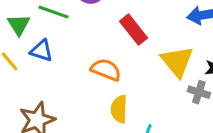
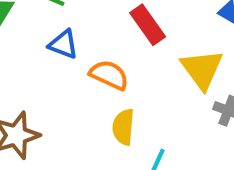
blue triangle: (42, 51) -> (63, 44), moved

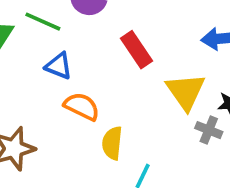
orange semicircle: (109, 75) -> (82, 106), moved

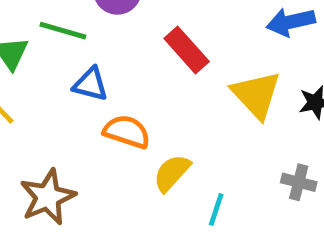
gray cross: (209, 130) -> (299, 182), moved
yellow semicircle: (112, 143) -> (172, 173), turned 44

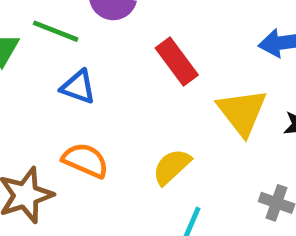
orange semicircle: (127, 132) -> (85, 160), moved
yellow semicircle: (172, 173) -> (172, 167), moved

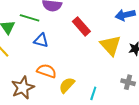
yellow semicircle: (172, 167) -> (67, 85), moved

